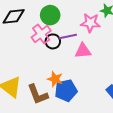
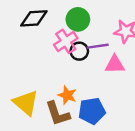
orange star: (55, 79) -> (67, 95), moved

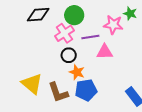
black circle: (79, 51) -> (69, 55), moved
orange star: (67, 95) -> (77, 72), moved

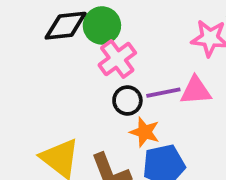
green circle: (74, 15) -> (102, 25), moved
purple line: (90, 37) -> (163, 93), moved

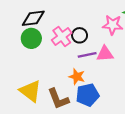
green circle: (102, 25) -> (31, 38), moved
black circle: (127, 100) -> (80, 35), moved

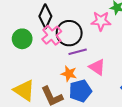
black diamond: (33, 18) -> (45, 16), moved, turned -55
black circle: (80, 35) -> (69, 33), size x1.6
pink triangle: (105, 54) -> (97, 67), moved, turned 42

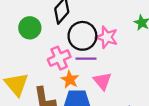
pink star: (101, 21) -> (107, 37), moved
pink cross: (52, 35) -> (59, 58), moved

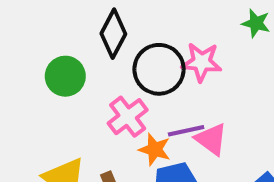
purple line: (86, 59) -> (186, 131), moved

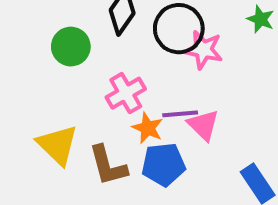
black circle: (159, 69) -> (179, 29), moved

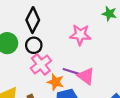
black circle: (179, 29) -> (34, 45), moved, size x0.6
purple line: (180, 114) -> (72, 72), turned 30

